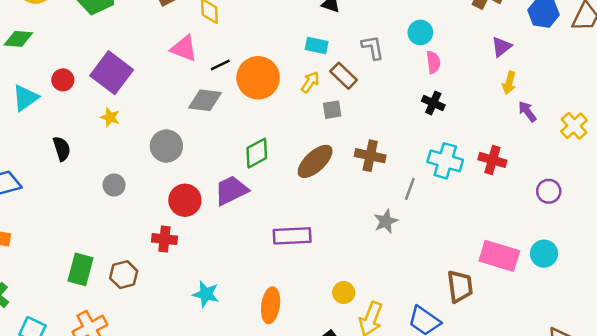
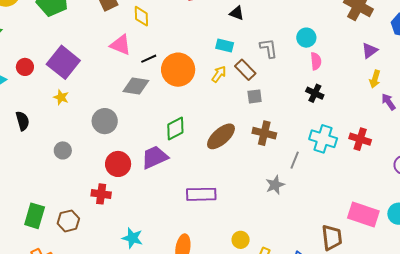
gray square: (332, 110) -> (255, 96), moved

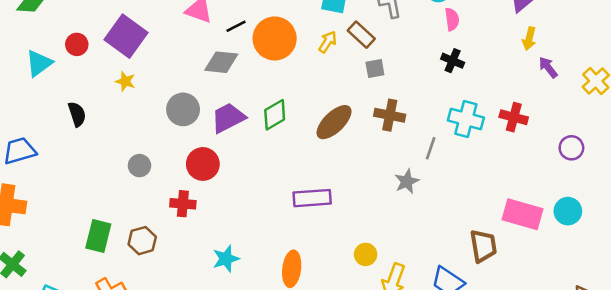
gray circle: (63, 150) -> (139, 166), moved
purple trapezoid: (155, 157) -> (228, 118), moved
cyan star: (132, 238) -> (226, 259), turned -30

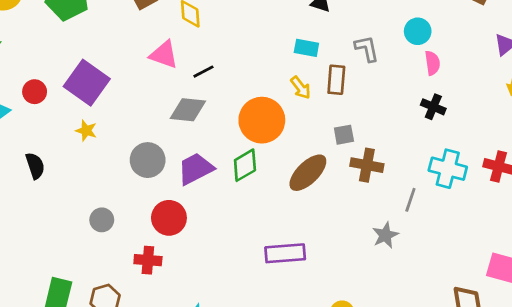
brown rectangle: (361, 35) -> (336, 80), turned 52
orange circle: (275, 38) -> (262, 120), moved
yellow arrow: (328, 42) -> (301, 88), turned 110
gray square: (375, 68) -> (344, 135), moved

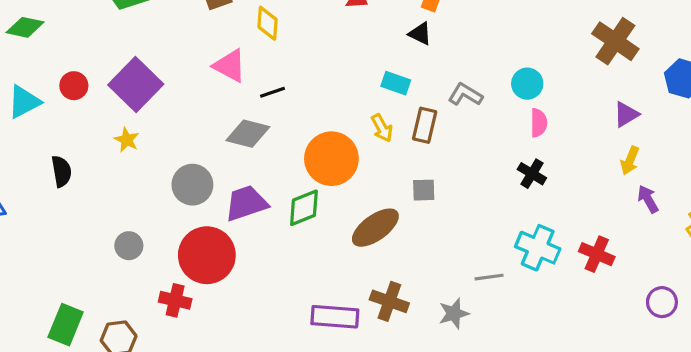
gray L-shape: (367, 49) -> (465, 95), turned -56
brown cross: (367, 165) -> (389, 301), moved
gray line: (410, 200) -> (489, 277), turned 55
red circle: (169, 218) -> (207, 255), size x1.4

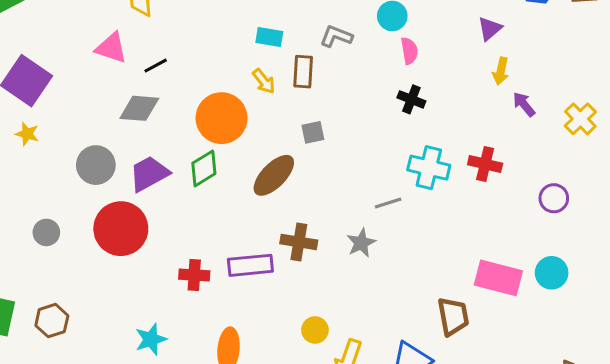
red cross: (175, 300) -> (194, 275), moved

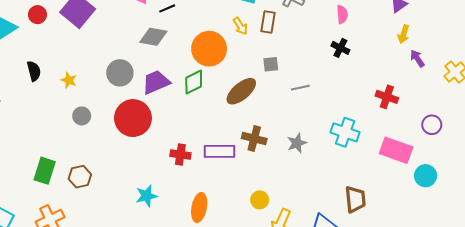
yellow star: (27, 134) -> (69, 80), moved
cyan cross: (429, 168) -> (345, 132), moved
gray line: (388, 203) -> (300, 88), moved
pink rectangle: (498, 278) -> (396, 150), moved

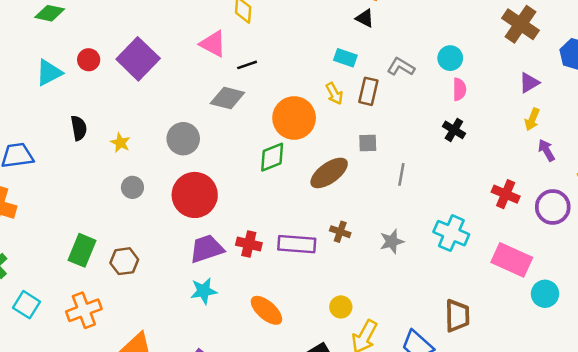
purple trapezoid: (156, 82) -> (207, 249), moved
gray line: (300, 88) -> (401, 174), turned -72
purple circle: (432, 125) -> (553, 207), moved, size x1.4
brown cross: (254, 139) -> (340, 232), size x0.7
orange ellipse: (199, 208) -> (266, 310), turned -64

